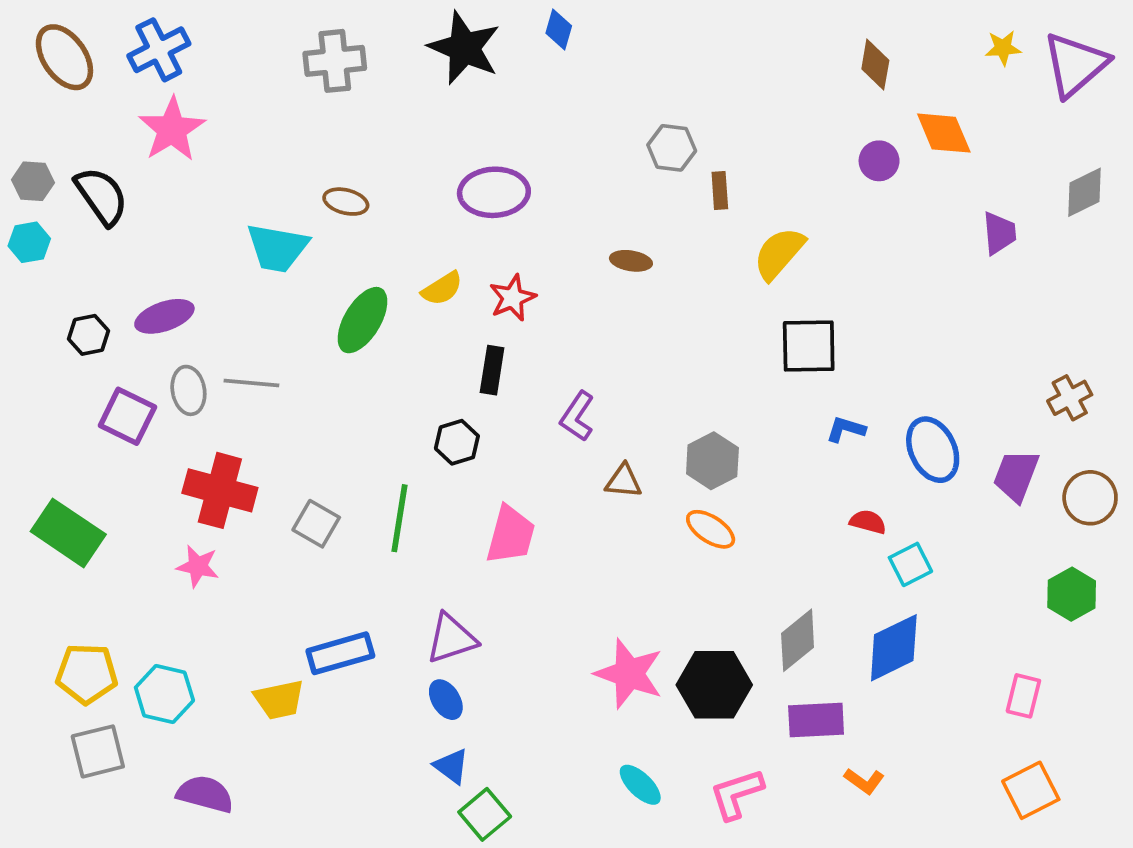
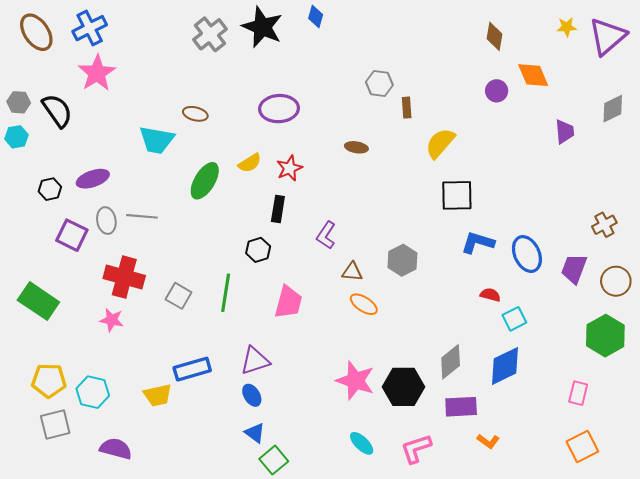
gray cross: (335, 61) -> (210, 34), moved, turned -32
blue L-shape: (846, 429) -> (478, 242), size x1.5
orange ellipse: (711, 529) -> (364, 304), moved
green hexagon: (1072, 594) -> (605, 336), size x1.4

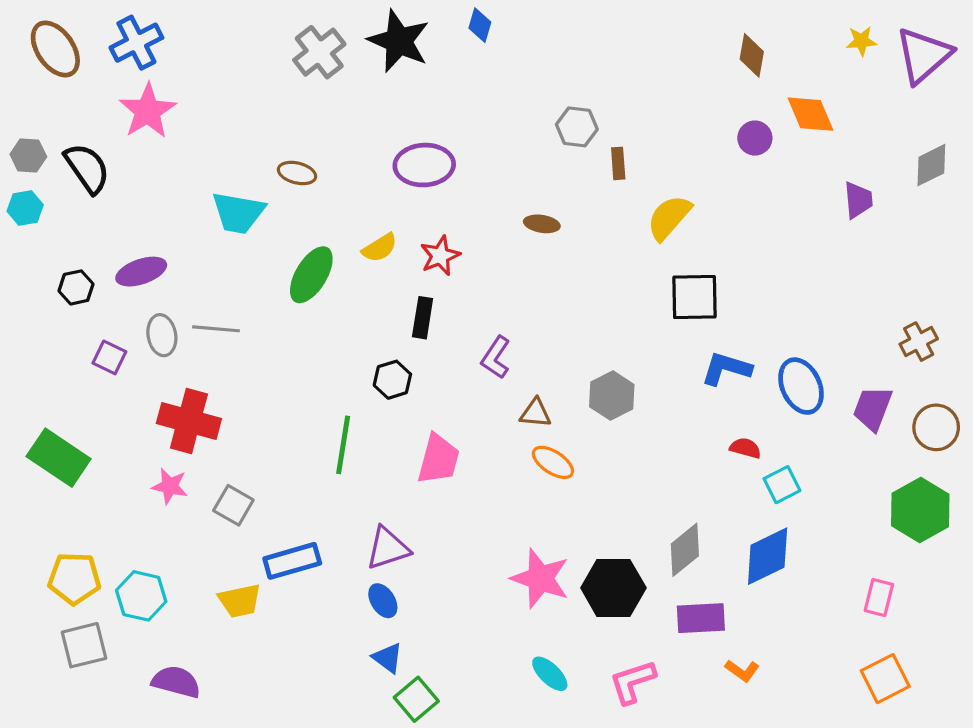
purple square: (72, 235) -> (109, 357), size x0.7
gray square: (179, 296) -> (233, 505), moved

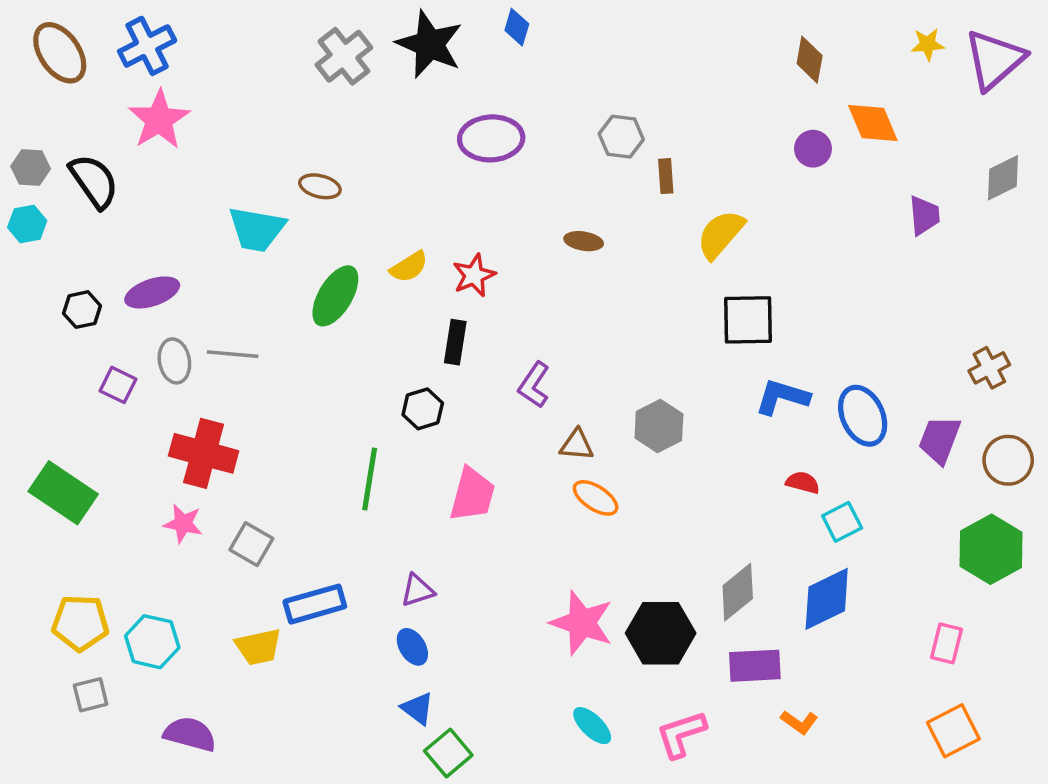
purple ellipse: (424, 165) -> (491, 138), moved
purple triangle: (388, 548) -> (418, 590), size x0.7
gray square: (84, 645) -> (91, 695), size x0.7

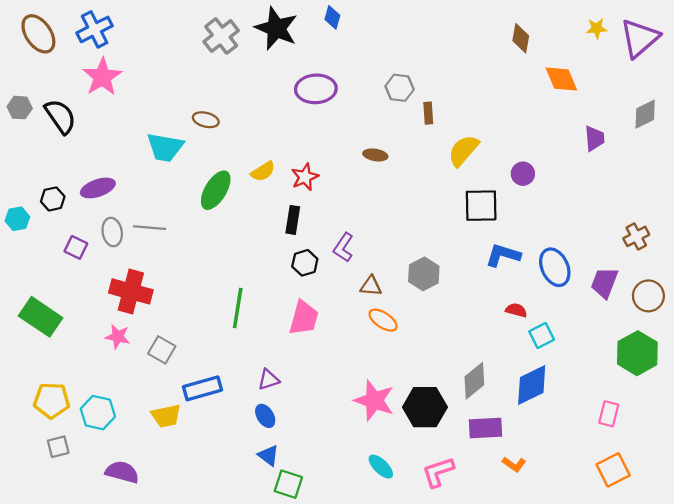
purple circle: (813, 149) -> (523, 174), moved
cyan hexagon: (27, 224) -> (17, 219), moved
black hexagon: (423, 409) -> (305, 263), moved
green square: (448, 753) -> (288, 484), turned -32

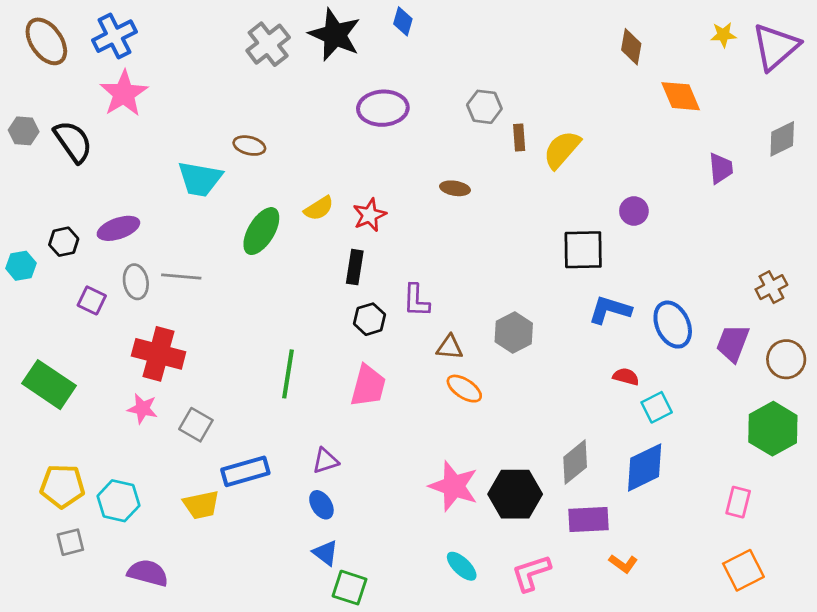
yellow semicircle: (463, 151) -> (562, 150), moved
purple L-shape: (343, 247) -> (416, 300), turned -32

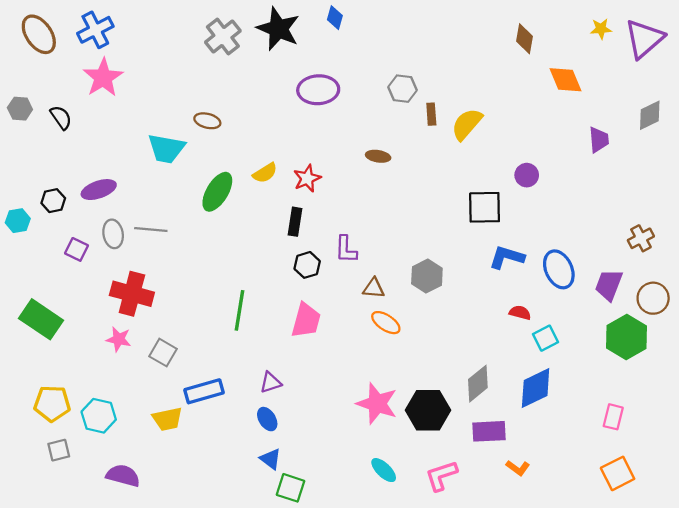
black semicircle: (73, 142) -> (61, 117), size x0.7
green hexagon: (773, 429) -> (626, 337), moved

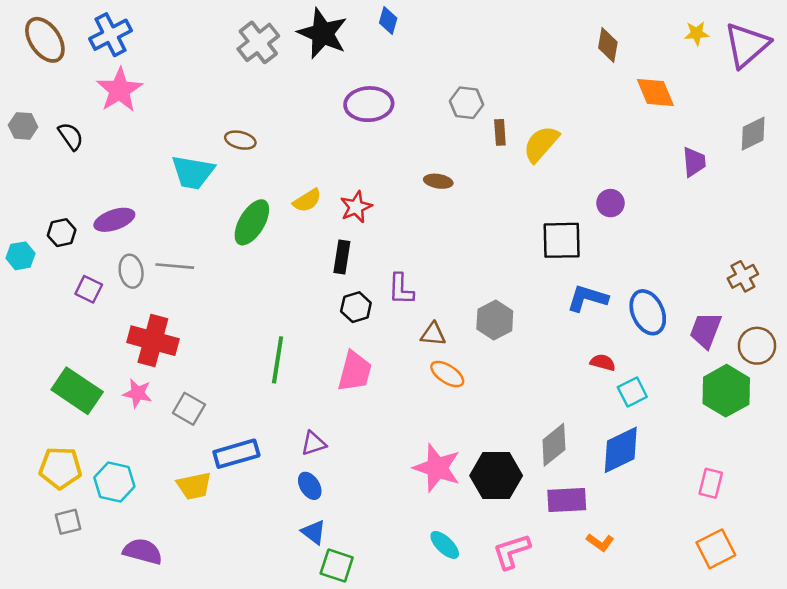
green rectangle: (41, 319) -> (77, 391), moved

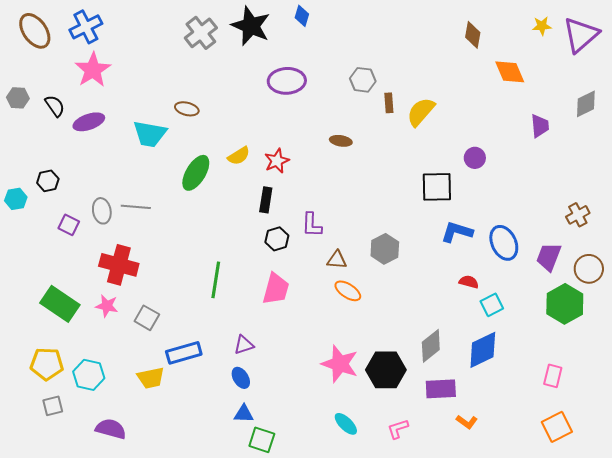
purple ellipse: (114, 220) -> (89, 122), moved
blue triangle: (314, 532) -> (244, 414), turned -35
pink L-shape: (512, 551) -> (398, 429), size x0.7

